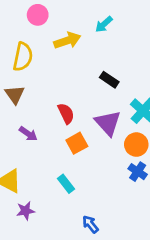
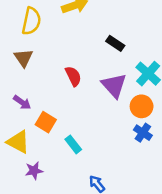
purple arrow: (28, 134) -> (22, 102), moved
orange square: (77, 143) -> (46, 122), moved, turned -30

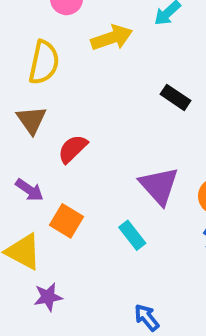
red semicircle: (73, 76) -> (73, 149), moved, turned -108
purple triangle: (114, 85) -> (159, 186), moved
cyan rectangle: (73, 144) -> (132, 235), moved

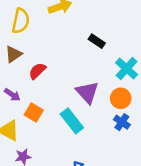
brown triangle: (32, 120) -> (13, 54), turned 30
cyan rectangle: (132, 235) -> (72, 121), size x1.5

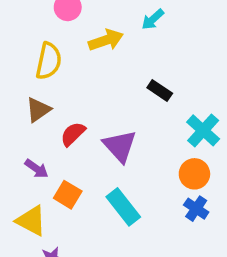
purple triangle: (87, 92) -> (120, 146), moved

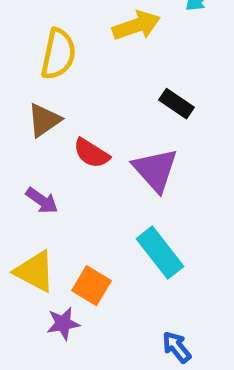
black rectangle: (160, 91) -> (177, 104), moved
red semicircle: (73, 134) -> (91, 153), turned -104
orange square: (68, 195) -> (91, 286), moved

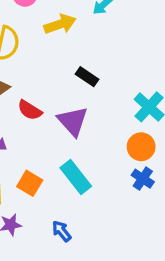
orange square: (91, 286) -> (30, 183), moved
blue arrow: (177, 347) -> (62, 231), moved

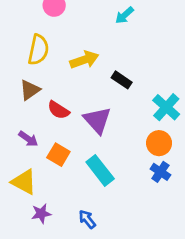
yellow arrow: (60, 24) -> (84, 60), moved
black rectangle: (87, 77) -> (122, 80), moved
orange square: (30, 183) -> (58, 155), moved

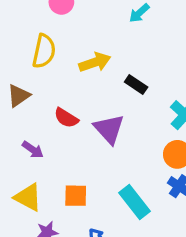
brown triangle: (30, 90) -> (19, 96), moved
orange square: (58, 155) -> (76, 196), moved, turned -30
cyan rectangle: (100, 170) -> (134, 202), moved

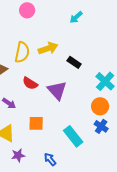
yellow semicircle: (44, 51) -> (22, 52), moved
orange square: (76, 196) -> (36, 123), moved

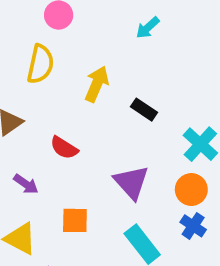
yellow arrow: (48, 48) -> (97, 84), turned -48
yellow semicircle: (22, 52) -> (40, 64), moved
purple triangle: (57, 90) -> (131, 182), moved

